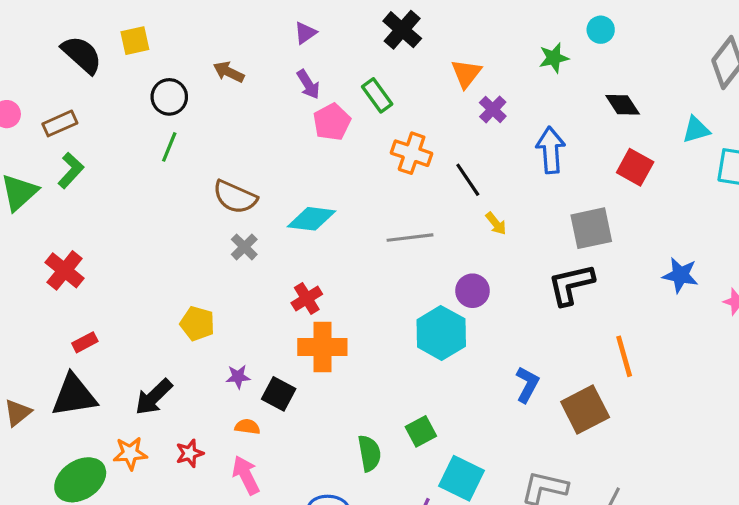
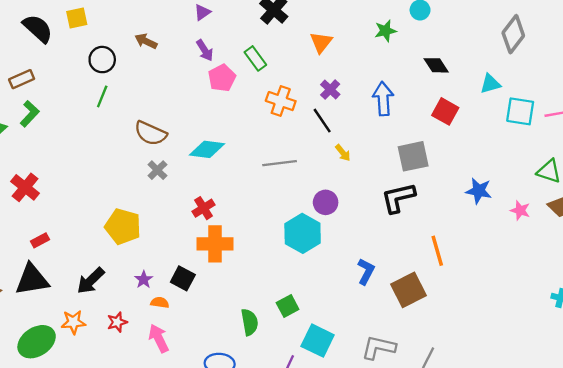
purple cross: (493, 109) -> (330, 89), moved
yellow pentagon: (197, 324) -> (123, 227), size x1.4
purple star: (238, 377) -> (144, 280), moved, turned -30

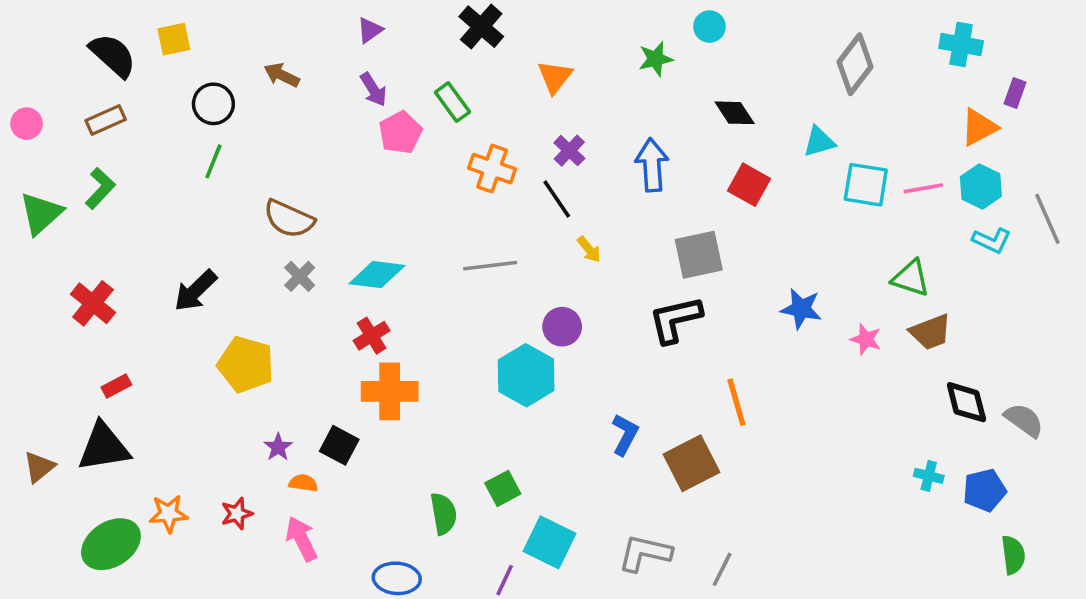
brown rectangle: (22, 79) -> (106, 120), moved
cyan diamond: (207, 149) -> (377, 275), moved
black arrow: (91, 281) -> (195, 291), moved

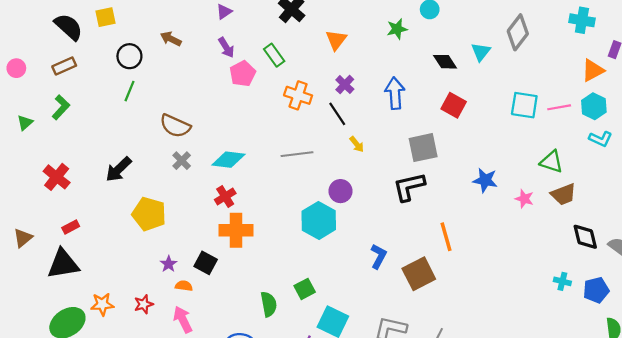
cyan triangle: (819, 142) -> (481, 52), moved, turned -36
green triangle: (41, 213) -> (25, 123), size x0.6
brown triangle: (39, 467) -> (23, 238), moved

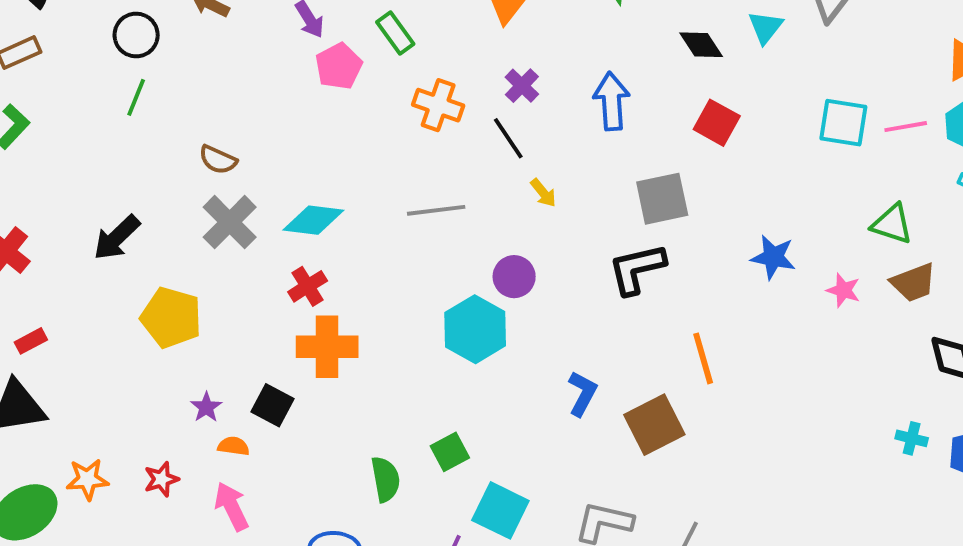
brown semicircle: (175, 126) -> (218, 160), size x0.7
gray cross: (182, 161) -> (230, 222), size x1.6

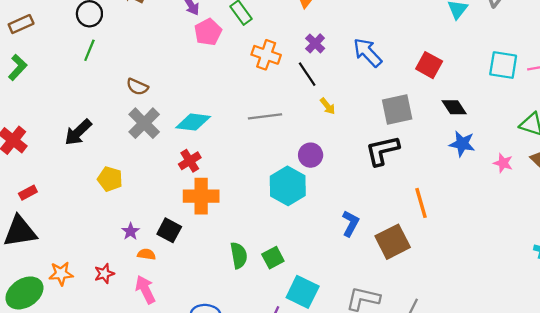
black diamond: (701, 45) -> (454, 107), moved
blue arrow: (612, 101) -> (368, 53), turned -40
yellow pentagon: (171, 318) -> (110, 179), size x0.7
green semicircle: (386, 479) -> (239, 255), moved

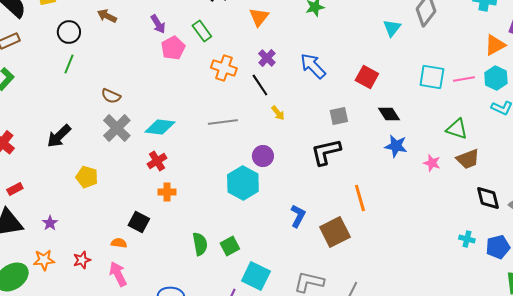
gray square: (397, 110) -> (339, 116), size x0.7
orange cross: (201, 196) -> (167, 192), size x0.6
purple star: (130, 231) -> (50, 223), moved

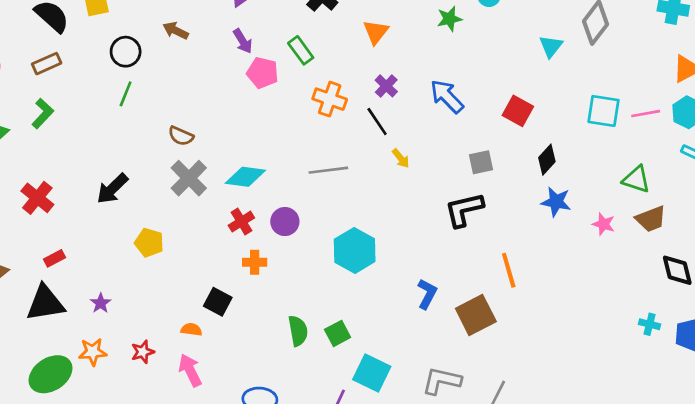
pink pentagon: (173, 48) -> (263, 73), turned -30
black diamond: (389, 114) -> (547, 160), turned 75
purple circle: (263, 156) -> (285, 222), moved

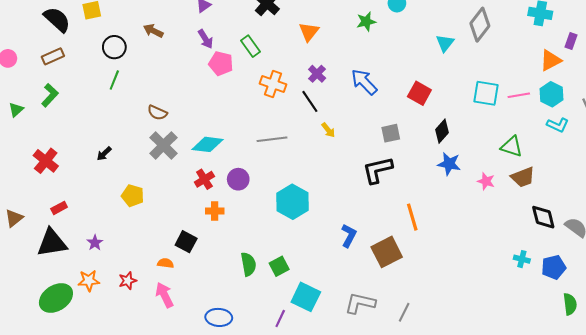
black arrow: (112, 189) -> (104, 154), size x0.6

